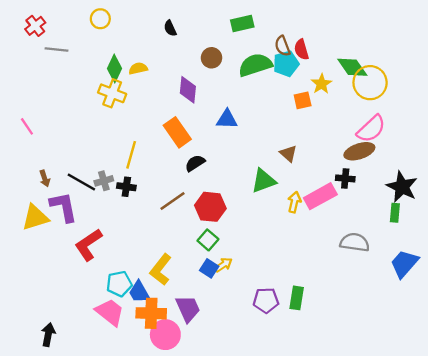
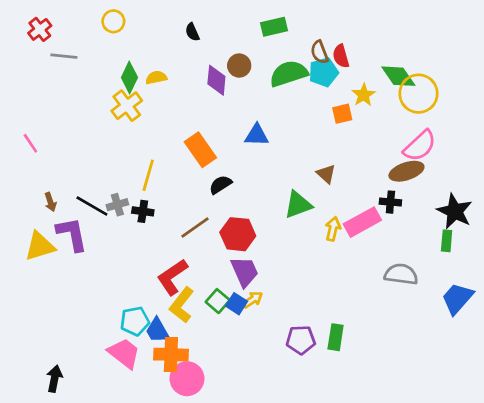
purple diamond: (188, 90) -> (216, 80), moved
yellow cross: (112, 93) -> (127, 106), turned 32
green square: (208, 240) -> (218, 301), moved
red L-shape: (88, 245) -> (172, 277), moved
purple trapezoid: (188, 309) -> (245, 272), moved

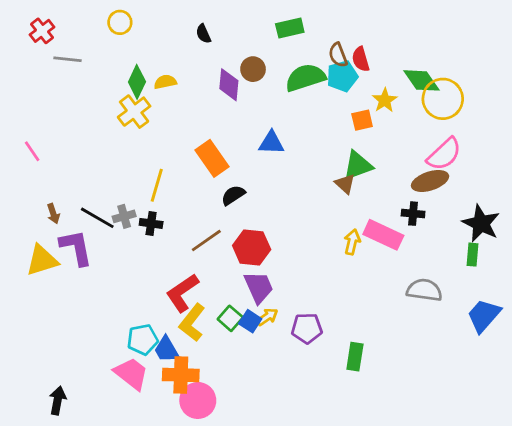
green triangle: (298, 205) -> (358, 165), moved
pink rectangle: (362, 222) -> (383, 235), turned 54
purple pentagon: (301, 340) -> (307, 328), moved

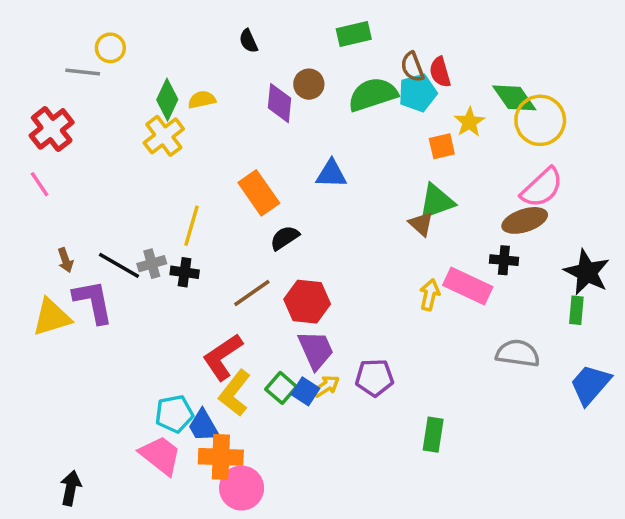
yellow circle: (120, 22) -> (110, 48), moved
red cross: (42, 31) -> (52, 129), moved, size x1.4
purple pentagon: (307, 328) -> (374, 378), moved

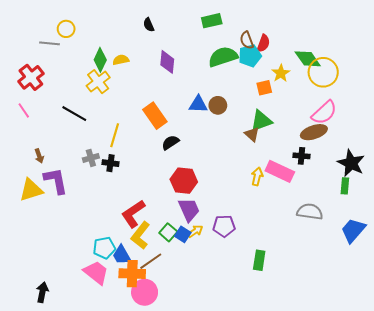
red semicircle: (440, 72) -> (263, 43), turned -144
brown circle: (309, 84) -> (218, 105), moved
black line: (119, 265) -> (74, 114), moved
brown line: (252, 293) -> (151, 261), moved

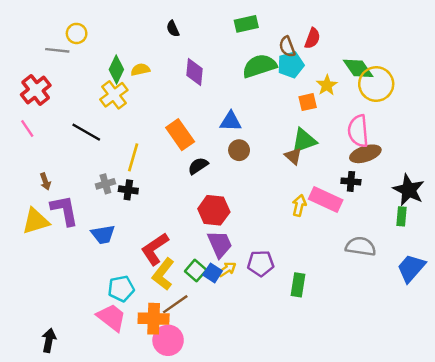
red semicircle: (263, 43) -> (312, 38), moved
brown circle: (218, 105) -> (239, 150), moved
pink semicircle: (324, 113) -> (358, 131), moved, turned 128
blue trapezoid: (122, 255) -> (103, 234), moved, turned -70
green rectangle: (259, 260) -> (298, 285), moved

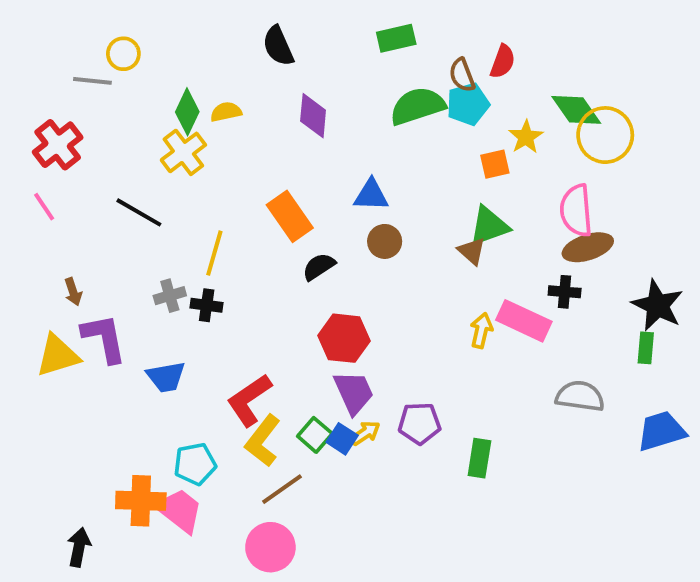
black semicircle: (173, 29) -> (278, 46), size x1.5
blue trapezoid: (411, 268) -> (661, 431), turned 32
orange cross: (154, 319) -> (141, 501), moved

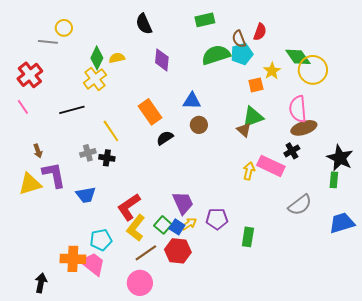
black line: (139, 212) -> (72, 110), turned -45
yellow line: (214, 253) -> (111, 131), turned -50
black cross: (565, 292) -> (292, 151), turned -35
red hexagon: (344, 338) -> (178, 251), moved
gray semicircle: (580, 396) -> (300, 205), turned 135

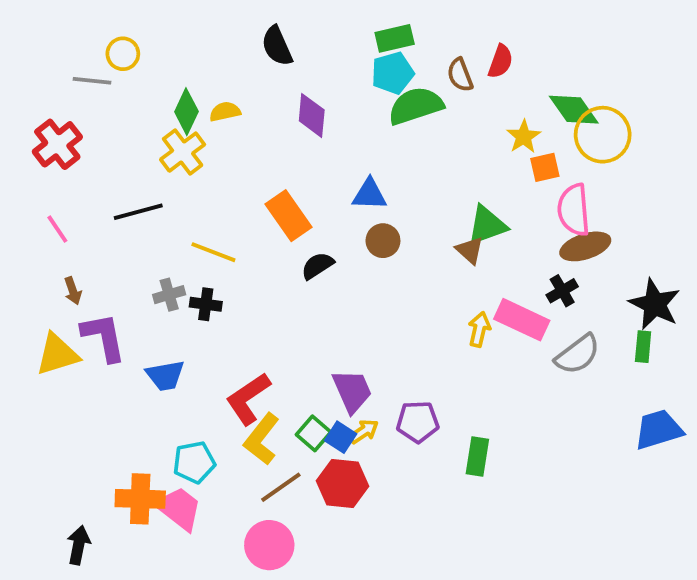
cyan pentagon: (242, 54) -> (393, 73), moved
orange square: (256, 85) -> (545, 167), moved
pink line: (23, 107) -> (57, 229), moved
yellow line: (111, 131) -> (213, 252), turned -35
gray semicircle: (300, 205) -> (578, 354), moved

